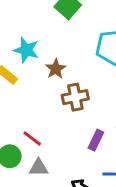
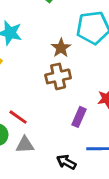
brown star: (56, 69) -> (61, 48), moved

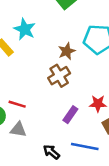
brown cross: (58, 76) -> (59, 76), turned -30
red line: (18, 117) -> (17, 104), turned -30

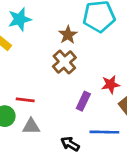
cyan star: (25, 29) -> (20, 19), turned -30

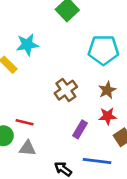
brown star: (68, 35) -> (107, 90), moved

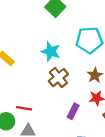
cyan star: (27, 45) -> (51, 51), moved, turned 30

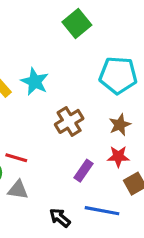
cyan star: (51, 51) -> (35, 82), moved

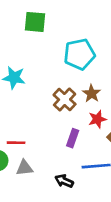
green square: (77, 24) -> (35, 22), turned -30
brown cross: (69, 121) -> (65, 100), moved

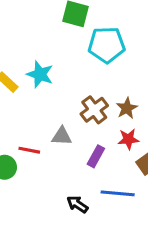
cyan pentagon: (79, 54) -> (107, 45), moved
gray triangle: (24, 168) -> (62, 136), moved

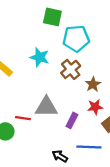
cyan star: (40, 74) -> (39, 57), moved
brown cross: (94, 110) -> (71, 69), moved
gray triangle: (62, 136) -> (46, 107), size x1.5

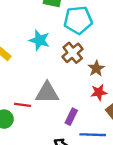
purple rectangle: (72, 120) -> (71, 117), moved

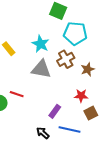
brown star: (96, 68) -> (88, 69), moved
gray triangle: (47, 93) -> (41, 69), moved

